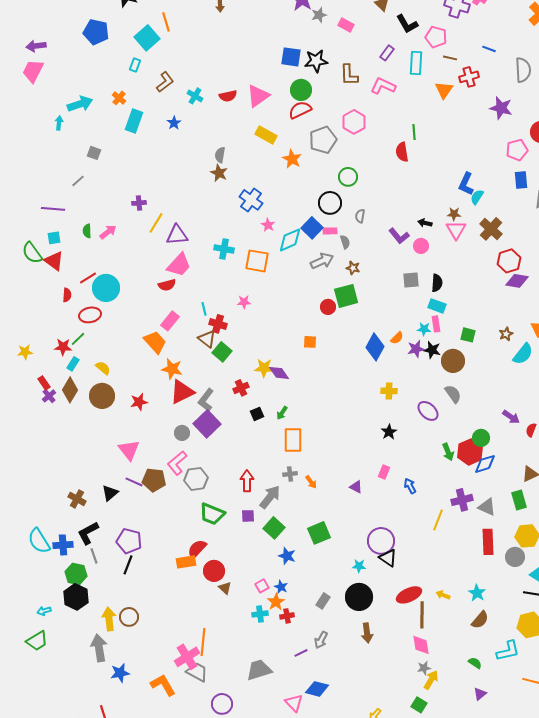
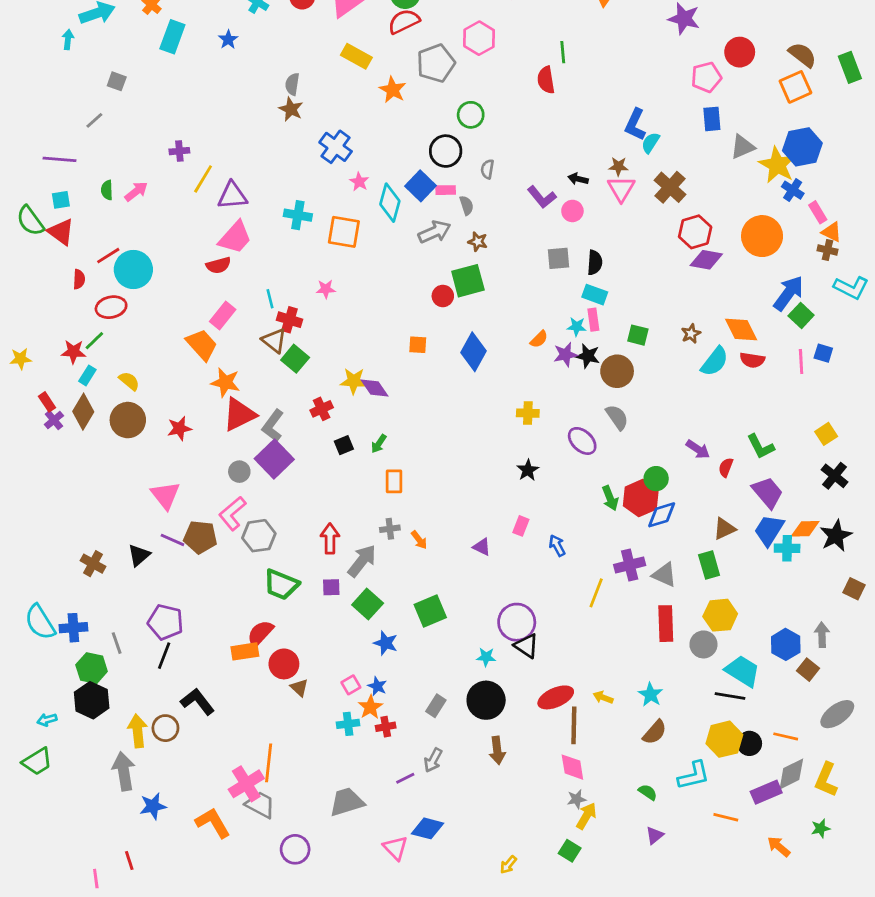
cyan diamond: (290, 240) -> (390, 203), turned -52
blue diamond: (375, 347) -> (473, 352), moved
orange rectangle: (293, 440) -> (394, 481), size x0.7
black L-shape: (88, 533) -> (198, 702), moved, turned 80

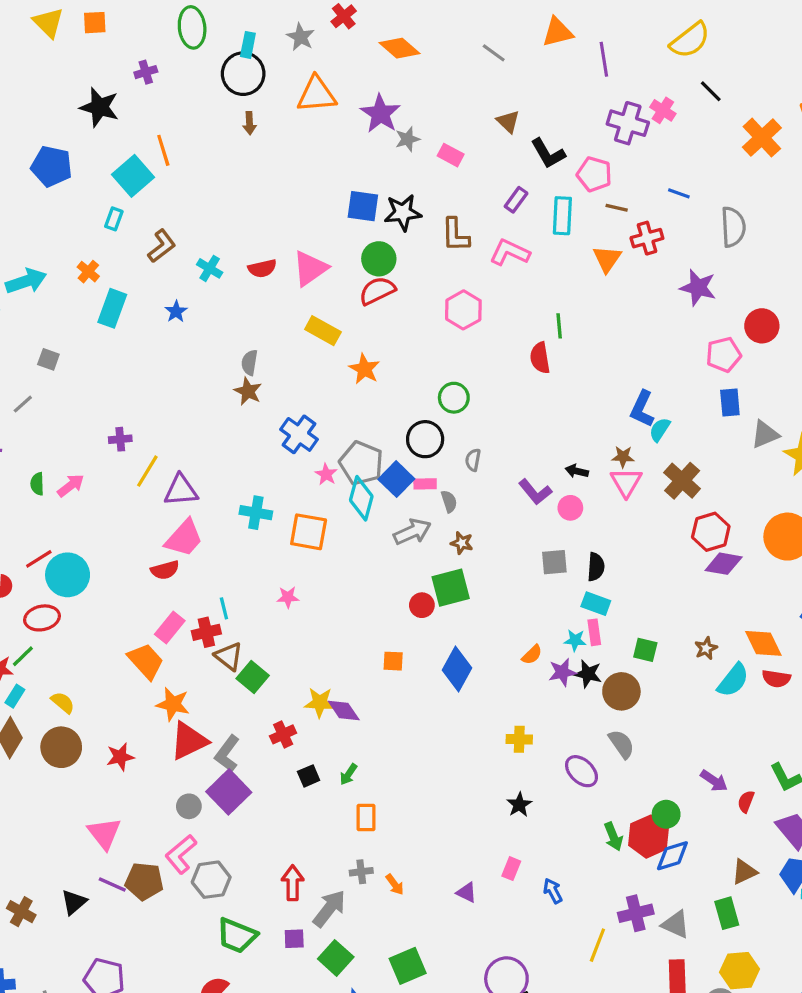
gray pentagon: (436, 63) -> (361, 463), moved, turned -30
red cross: (290, 320) -> (206, 632), moved, turned -30

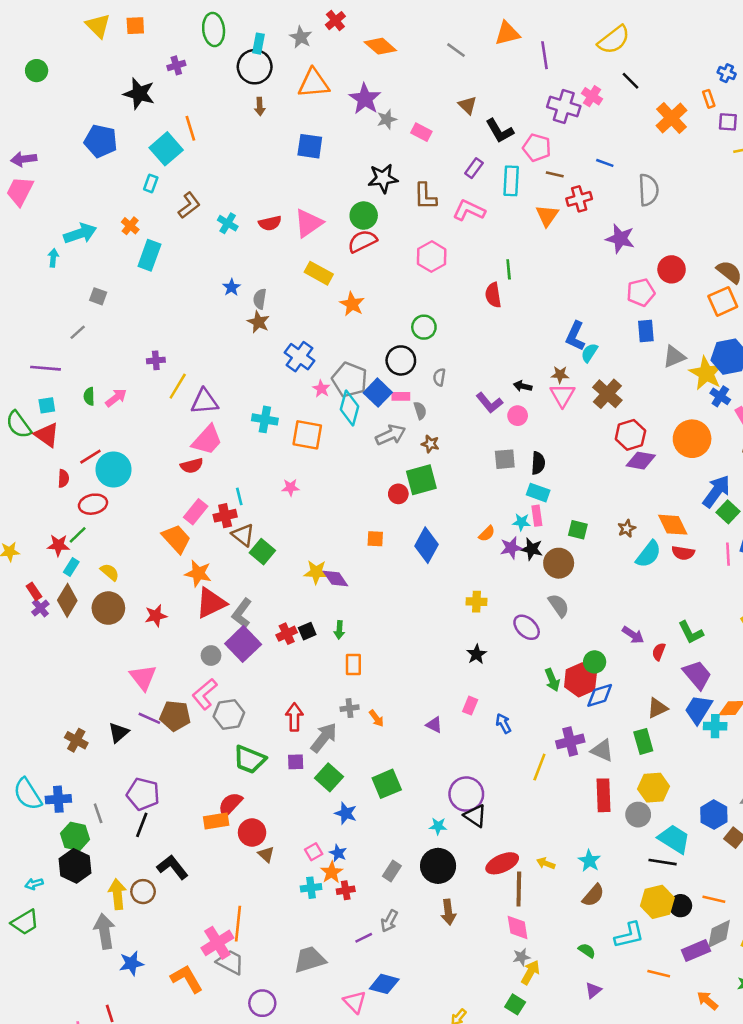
blue square: (363, 206) -> (310, 146), moved
blue star: (176, 311) -> (232, 287), moved
red cross: (283, 734) -> (287, 634), moved
green arrow: (348, 774) -> (339, 630), turned -30

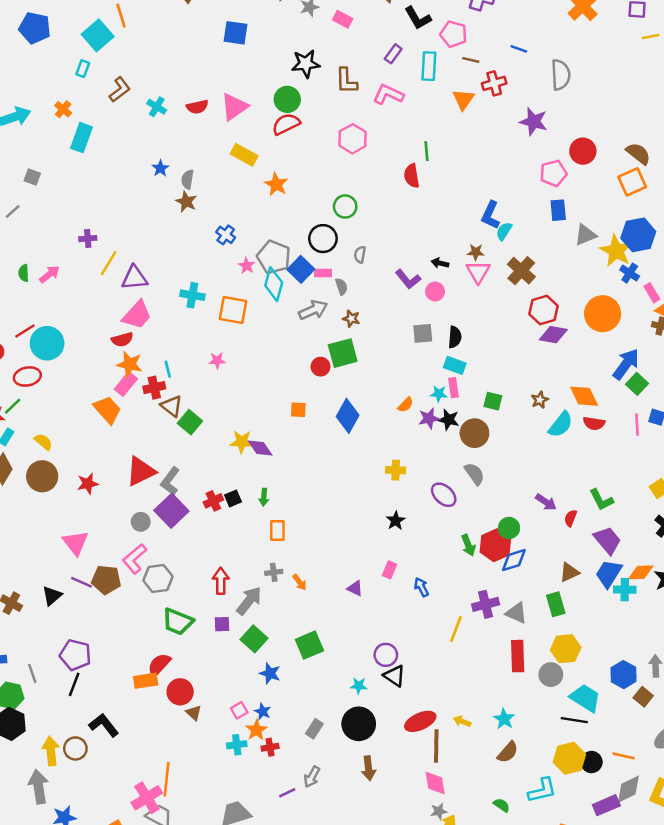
blue cross: (300, 357) -> (226, 235), size x0.7
orange star: (198, 573) -> (130, 364), moved
purple circle: (466, 794) -> (386, 655), size x0.7

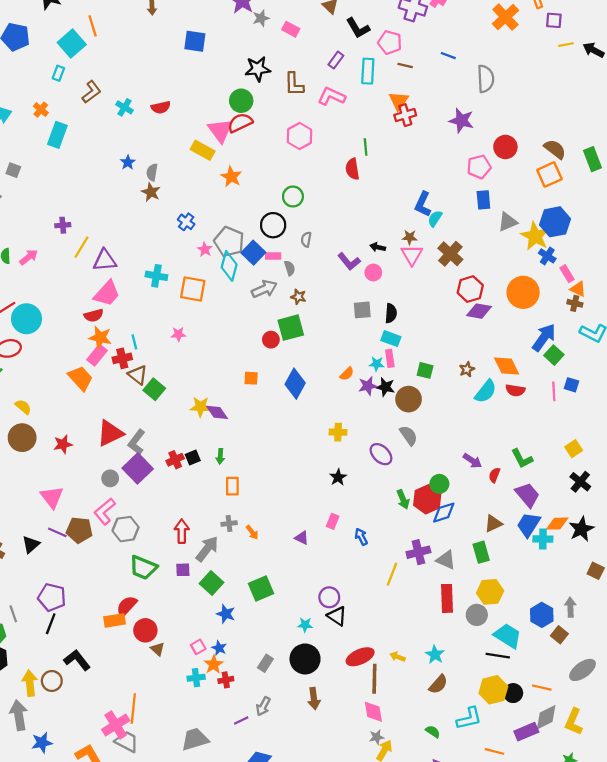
red cross: (494, 83) -> (405, 115), moved
pink triangle: (234, 107) -> (220, 130), moved, turned -32

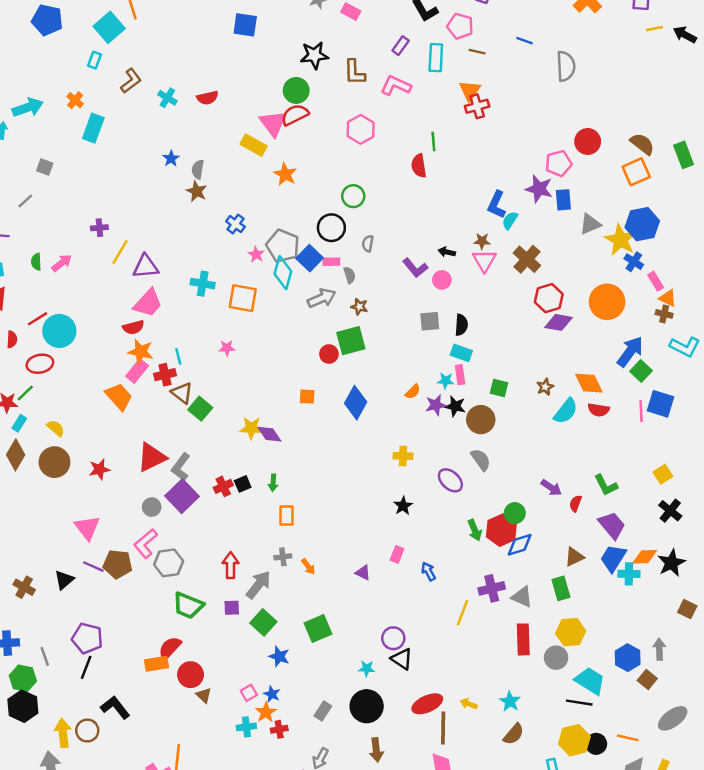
purple star: (461, 121) -> (539, 189), moved
blue square: (571, 385) -> (661, 404), size x1.6

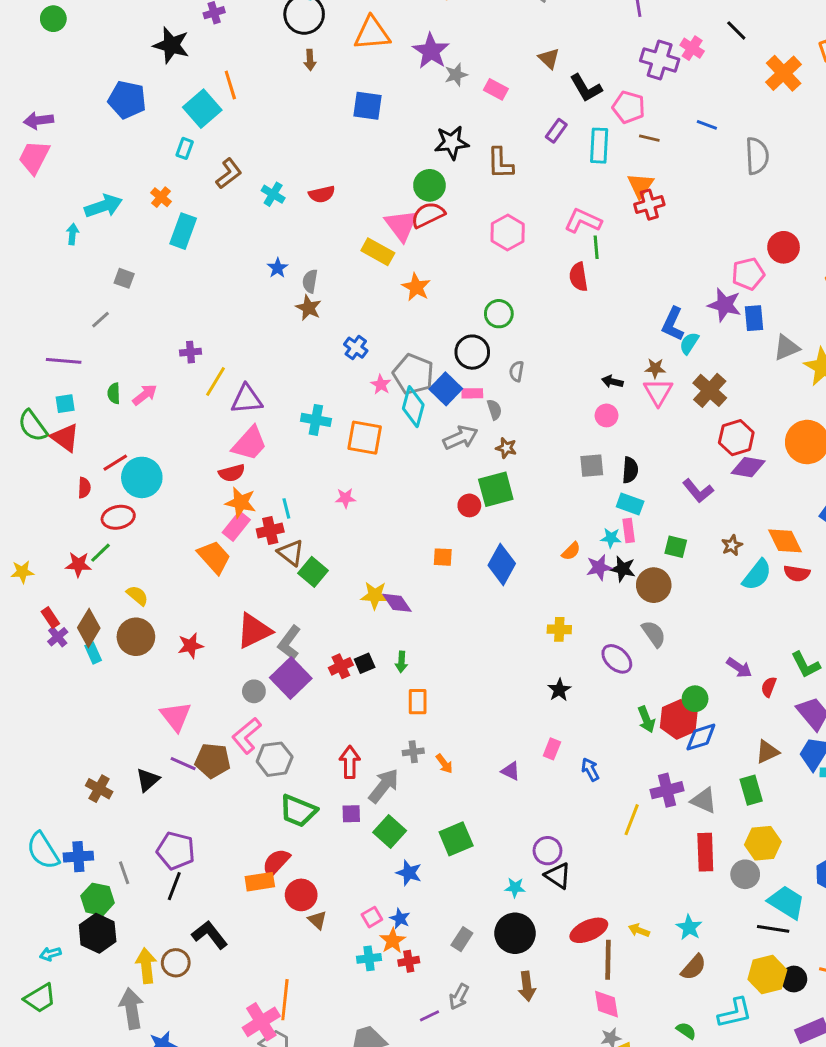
pink L-shape: (396, 86) -> (583, 221), moved
purple L-shape: (415, 268) -> (698, 491), moved
cyan rectangle: (19, 423) -> (93, 653), moved, turned -56

